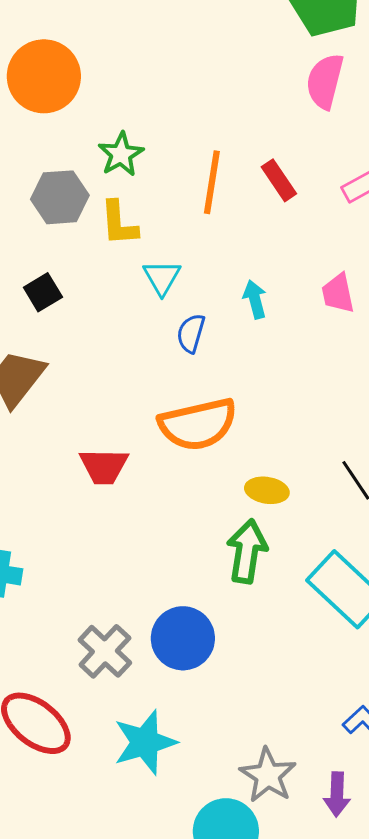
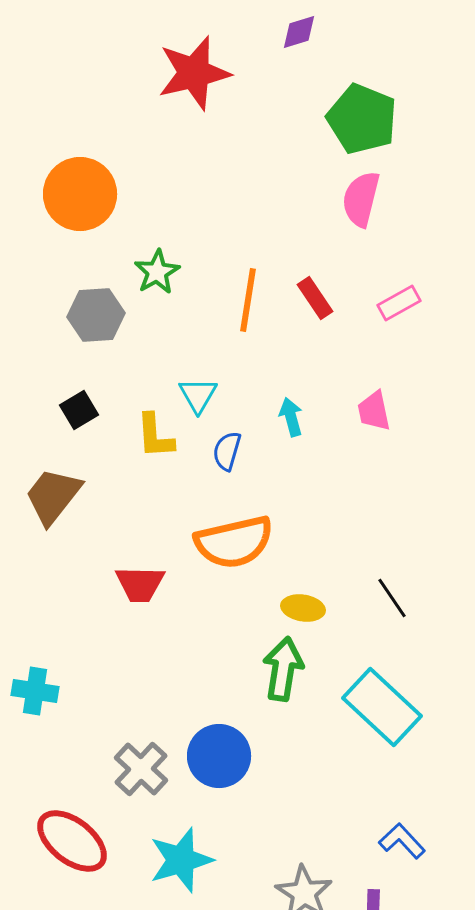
yellow L-shape: (119, 223) -> (155, 436), moved

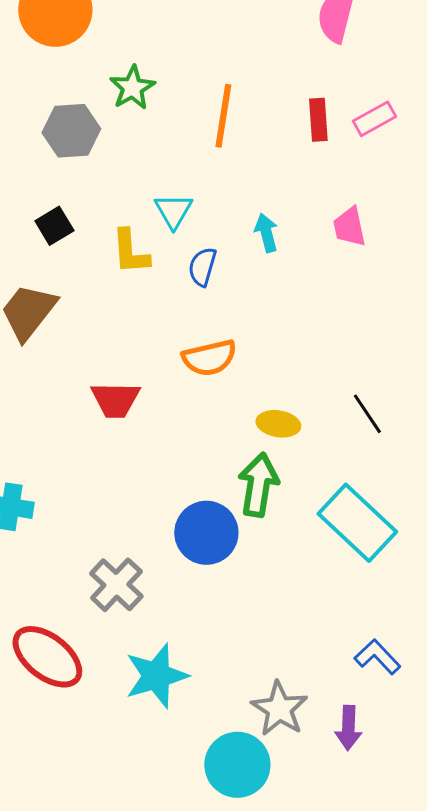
red rectangle: (315, 298) -> (318, 120), moved, turned 30
orange semicircle: (234, 542) -> (209, 358), size x0.7
blue circle: (219, 756) -> (206, 533), moved

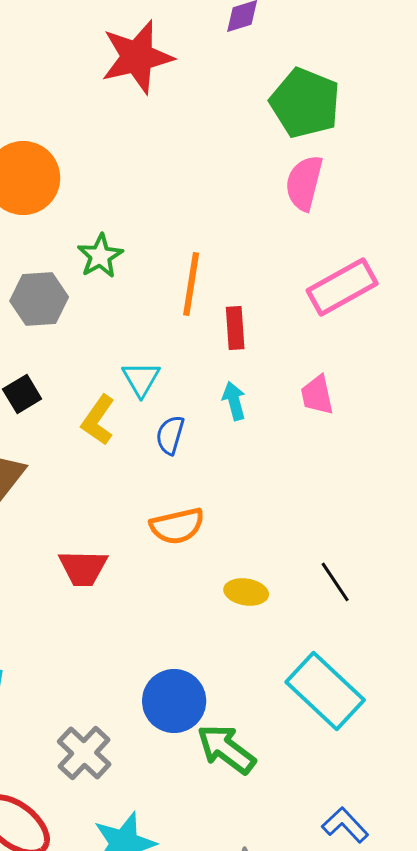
pink rectangle: (374, 119) -> (342, 287), size x1.6
red rectangle: (318, 120) -> (235, 328), moved
yellow L-shape: (130, 252) -> (98, 420), turned 39
green arrow: (258, 485) -> (226, 749), moved, turned -62

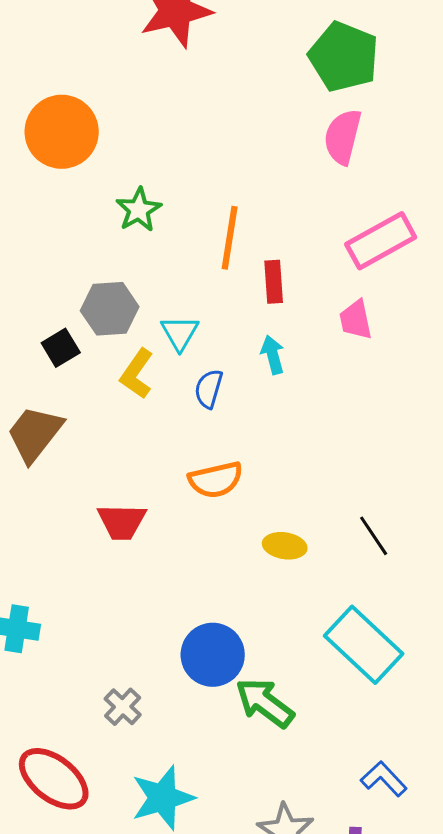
gray hexagon: (39, 299) -> (110, 309), moved
pink trapezoid: (317, 395) -> (356, 320), moved
gray cross: (84, 753) -> (123, 707), size x0.7

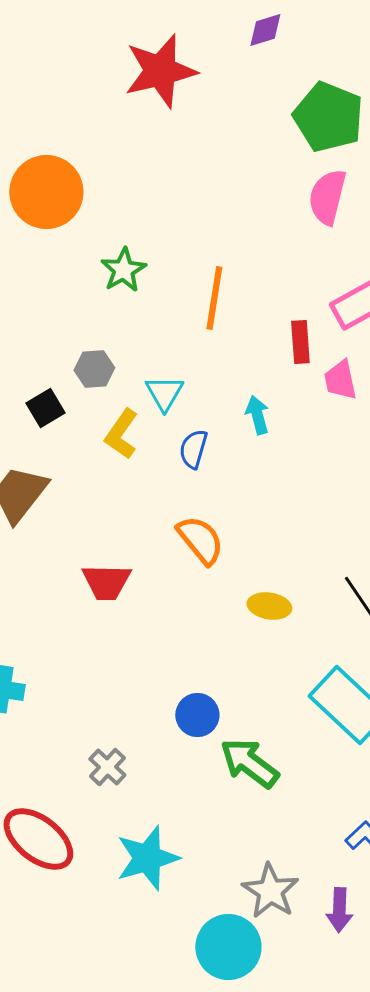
red rectangle: (274, 282) -> (300, 342), moved
gray hexagon: (110, 309) -> (94, 369), size x0.7
orange semicircle: (216, 480) -> (200, 540), turned -116
blue circle: (213, 655) -> (197, 715), size x0.7

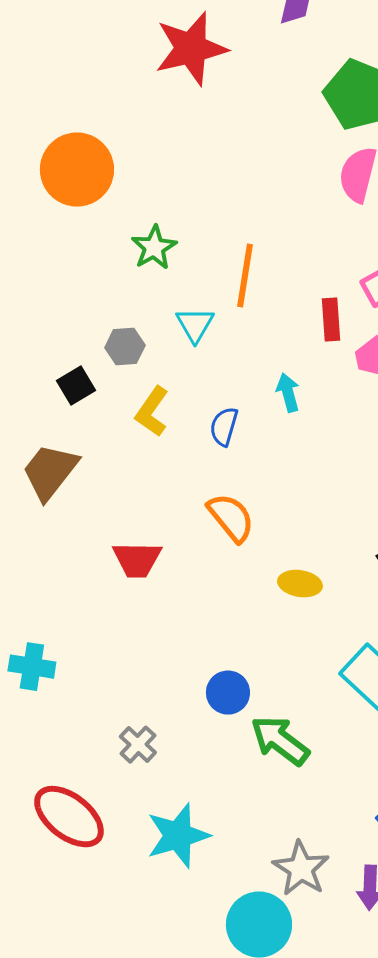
cyan triangle: (164, 393) -> (195, 325), moved

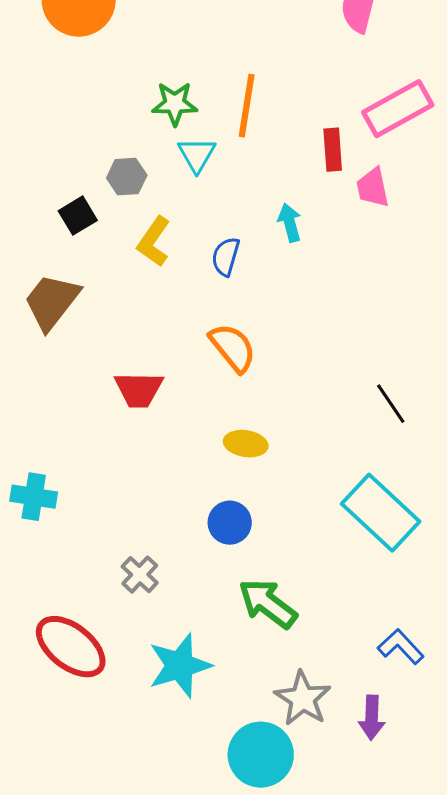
green star: (154, 248) -> (175, 104), moved, turned 30
yellow ellipse: (300, 584) -> (246, 444), moved
green arrow: (280, 741) -> (268, 604), moved

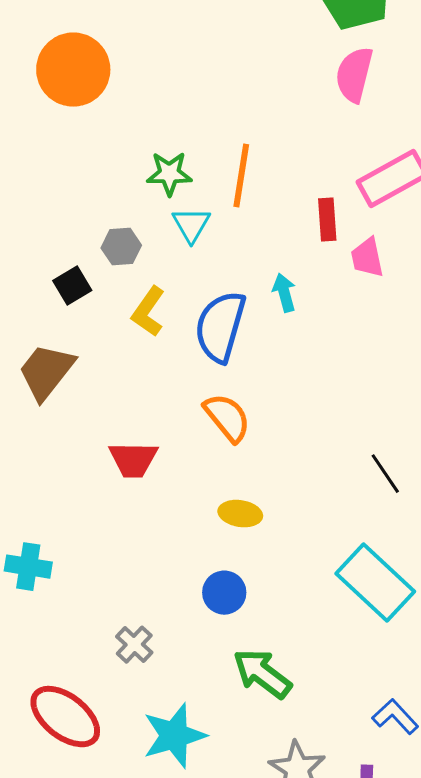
blue semicircle: (226, 257) -> (220, 327), size x1.8

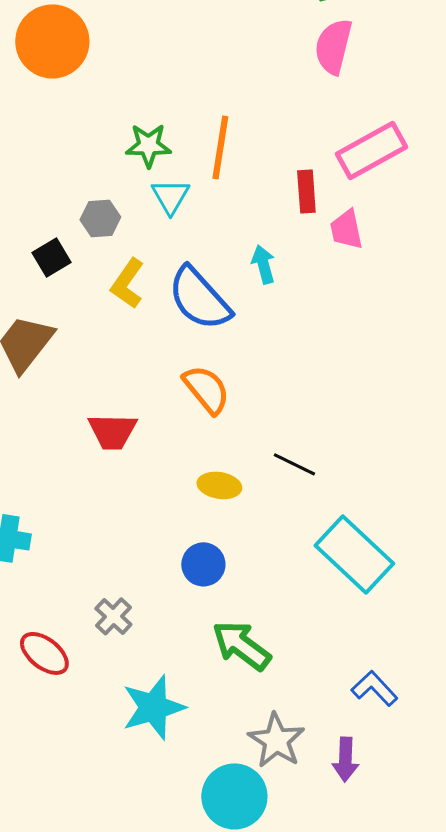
blue semicircle: (220, 327) -> (199, 298), turned -58
black line: (385, 474) -> (294, 464), moved, turned -30
red ellipse: (65, 717) -> (44, 653), moved, size x0.7

